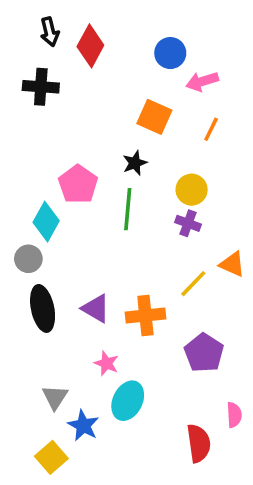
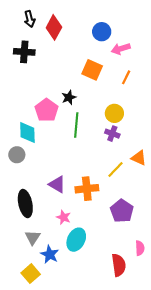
black star: (135, 163) -> (69, 97), moved
cyan diamond: (46, 222) -> (27, 132), turned -30
black ellipse: (43, 308) -> (25, 204), moved

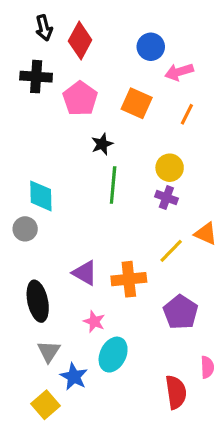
pink pentagon: (47, 110) -> (80, 99), moved

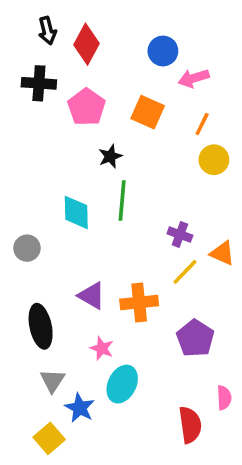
yellow circle: (170, 168) -> (214, 160), moved
cyan diamond: (41, 196) -> (76, 212), moved
purple cross: (166, 198) -> (180, 235), moved

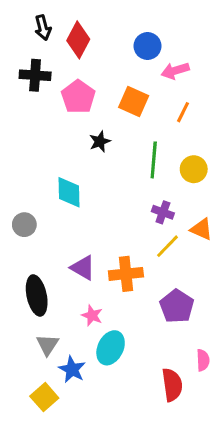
yellow circle: (214, 160) -> (194, 169), moved
green line: (122, 201) -> (154, 160), moved

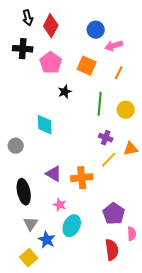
orange triangle: (201, 229) -> (131, 149), turned -35
purple pentagon: (177, 306) -> (114, 214), moved

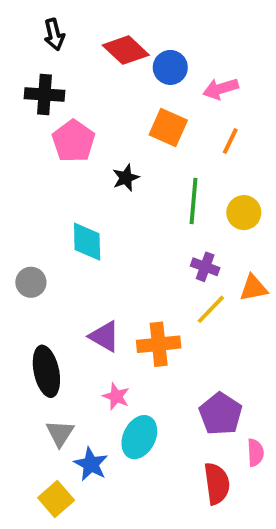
red diamond: (51, 26) -> (126, 50), moved, turned -75
blue circle: (96, 30) -> (170, 67), moved
pink pentagon: (51, 63) -> (74, 141), moved

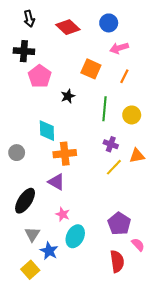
blue circle: (170, 67) -> (109, 23), moved
orange cross: (159, 344) -> (65, 154), moved
black ellipse: (46, 371) -> (25, 201), turned 45
pink semicircle: (255, 453) -> (138, 245), turned -40

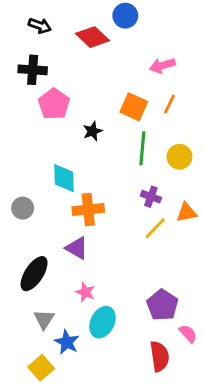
black arrow: (29, 19) -> (40, 26), turned -56
blue circle: (109, 23) -> (125, 16), moved
orange square: (91, 69) -> (134, 107), moved

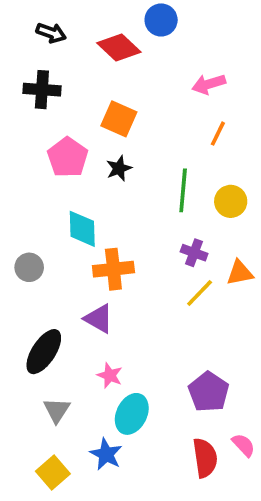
pink pentagon: (54, 104) -> (68, 157), moved
orange square: (134, 107) -> (119, 119), moved
pink semicircle: (188, 334) -> (244, 445), moved
blue star: (67, 342) -> (106, 454), moved

